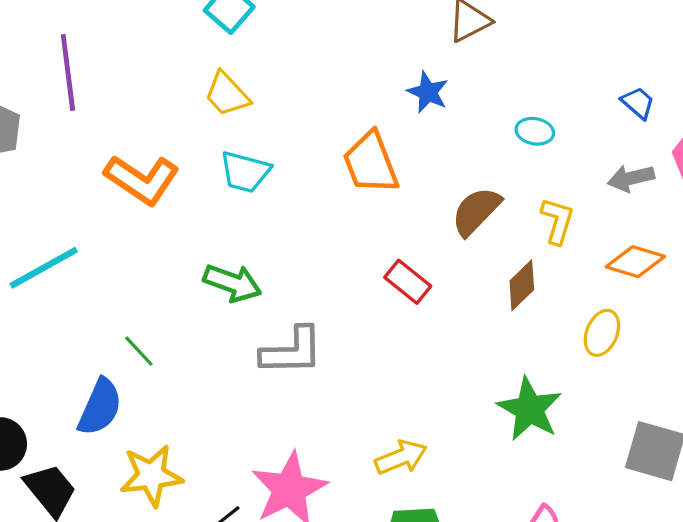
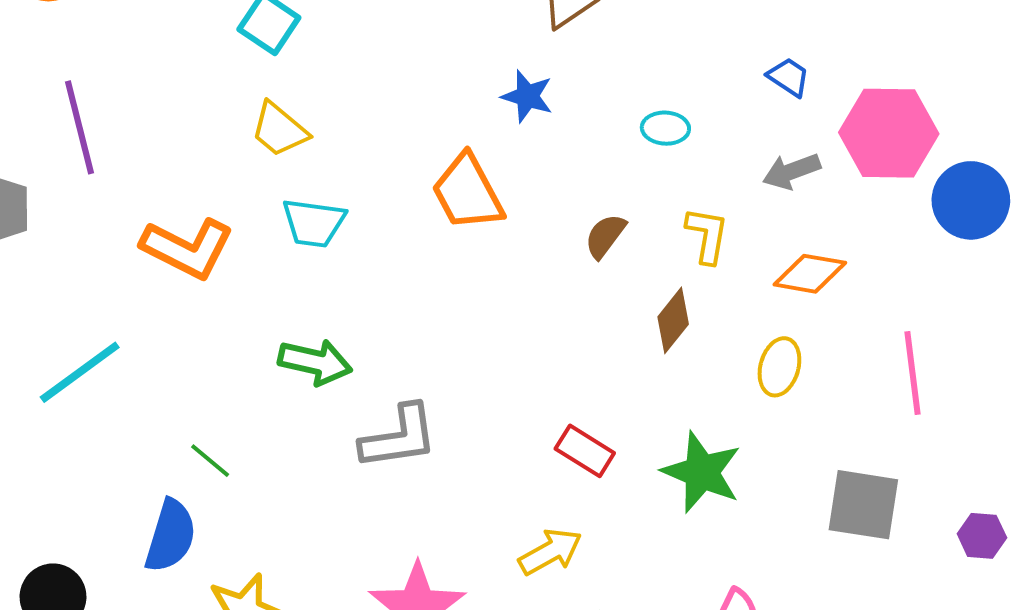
brown semicircle: (476, 211) -> (605, 236), size x0.7
red rectangle: (408, 282) -> (585, 451), moved

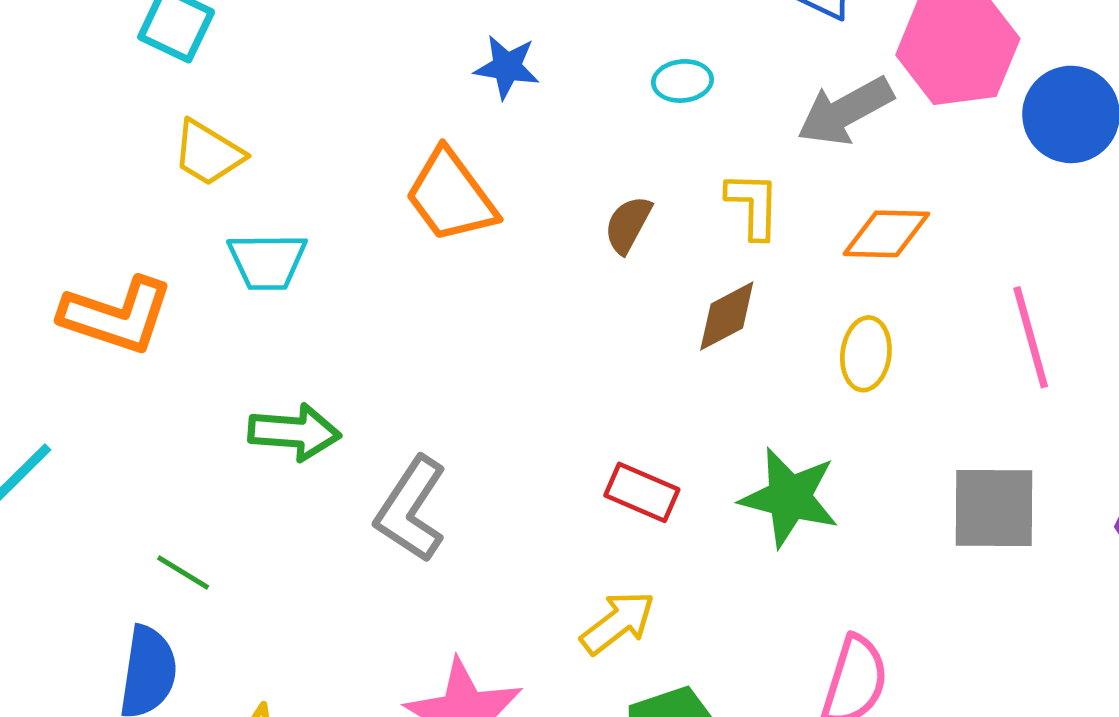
gray arrow: (791, 171) -> (845, 111), size x1.4
brown diamond: (673, 320) -> (727, 316), turned 32
gray L-shape: (399, 437) -> (411, 509), turned 140

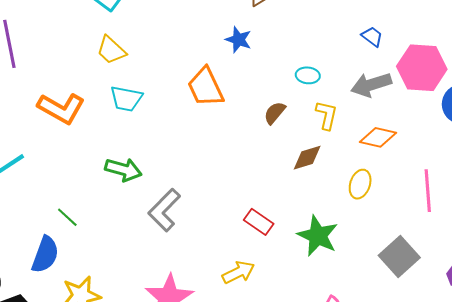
cyan ellipse: (682, 81) -> (308, 75), moved
gray square: (994, 508) -> (399, 257), turned 36

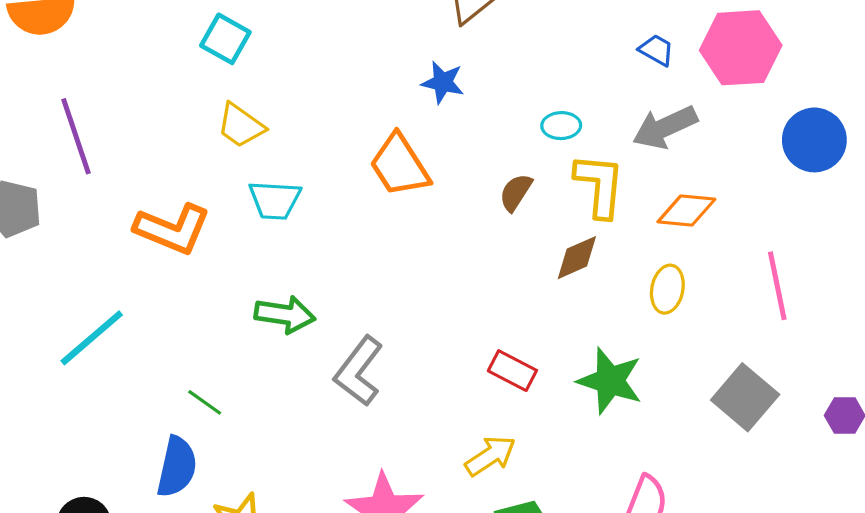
pink hexagon: (422, 68) -> (741, 48), moved
yellow L-shape: (327, 115) -> (599, 185), size x1.4

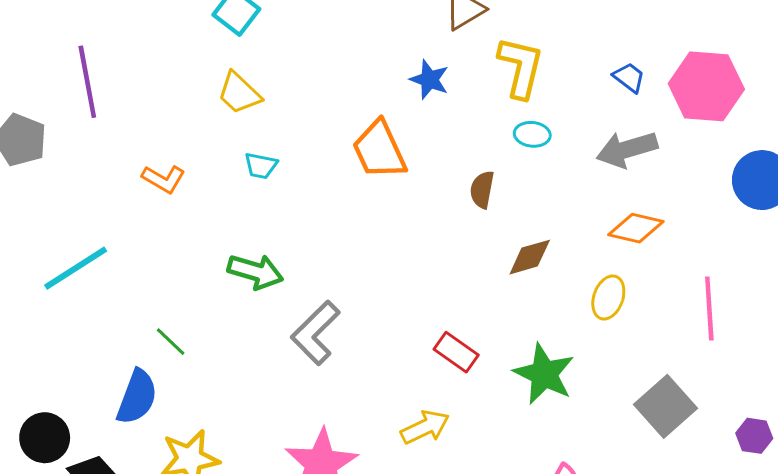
yellow L-shape: (599, 185) -> (521, 67), moved
brown semicircle: (516, 192) -> (482, 190), turned -30
cyan trapezoid: (275, 200) -> (261, 166), size x0.7
orange L-shape: (173, 229) -> (164, 179), size x0.6

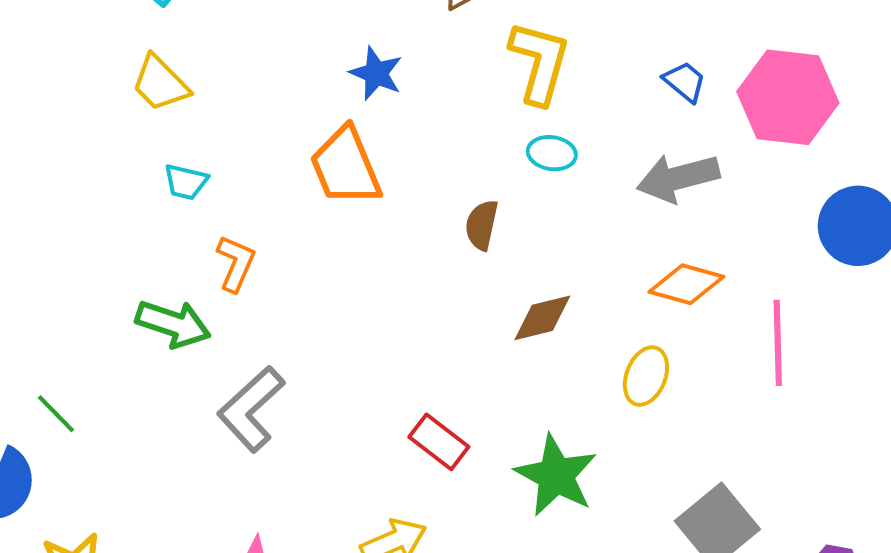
blue star: (429, 80) -> (376, 73), moved
orange L-shape: (164, 179) -> (236, 263), moved, turned -99
pink line: (709, 309) -> (778, 343), moved

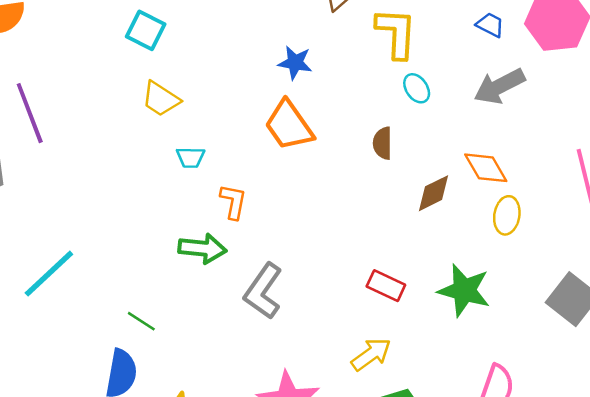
cyan ellipse: (552, 153) -> (417, 88), turned 60
orange diamond: (686, 284) -> (486, 168), moved, turned 57

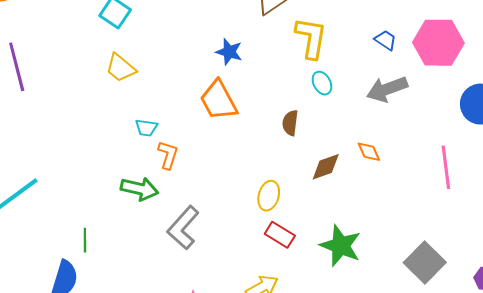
cyan trapezoid: (191, 157) -> (146, 128), moved
orange diamond: (486, 168) -> (369, 152), size x0.7
yellow ellipse: (507, 215) -> (269, 196), moved
green line: (141, 321) -> (85, 240), turned 50

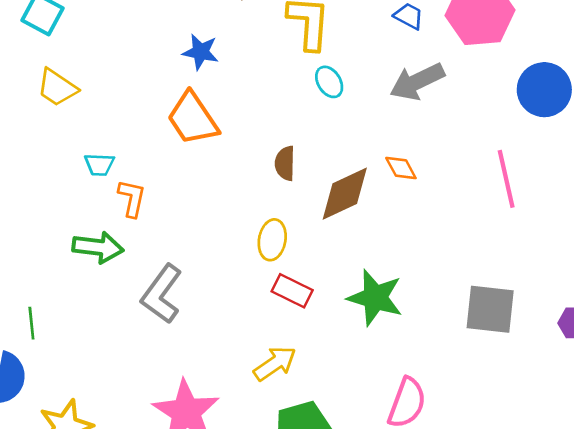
brown semicircle: (290, 123) -> (285, 163), moved
brown diamond: (326, 167) -> (345, 194), size x1.4
gray square: (425, 262) -> (490, 309), turned -33

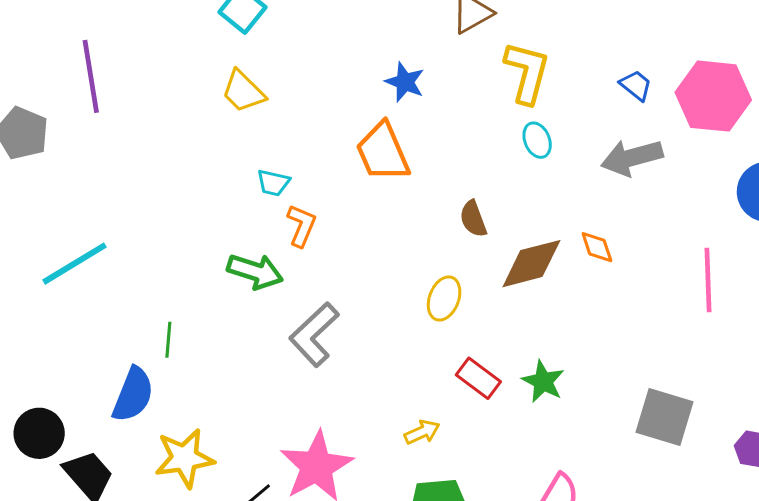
brown semicircle: (285, 163) -> (473, 219), turned -32
red rectangle: (292, 291) -> (478, 378), moved
green star: (375, 298) -> (543, 381), size x0.7
yellow arrow: (275, 363) -> (422, 432), size x0.7

